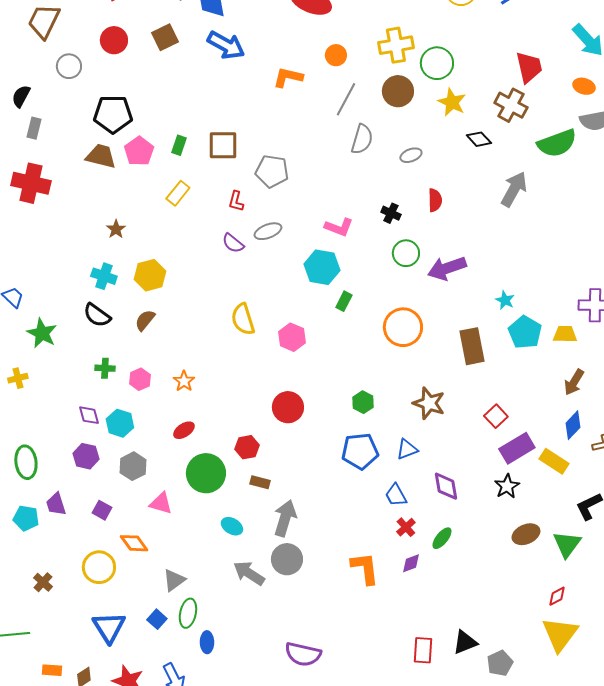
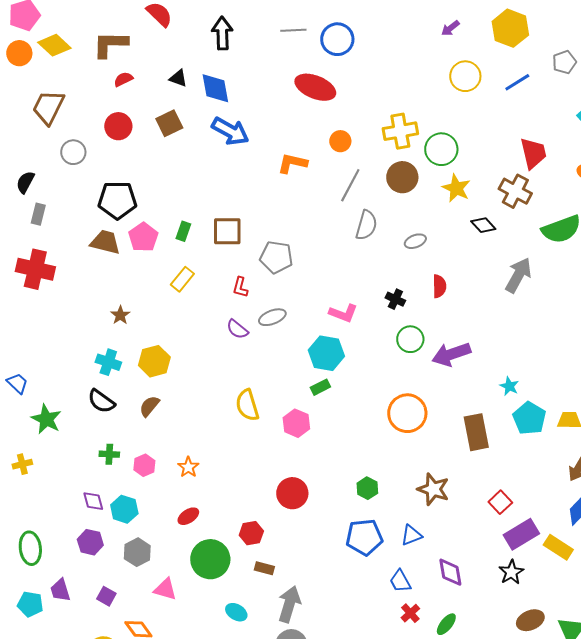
green rectangle: (344, 301) -> (320, 387), moved, turned 36

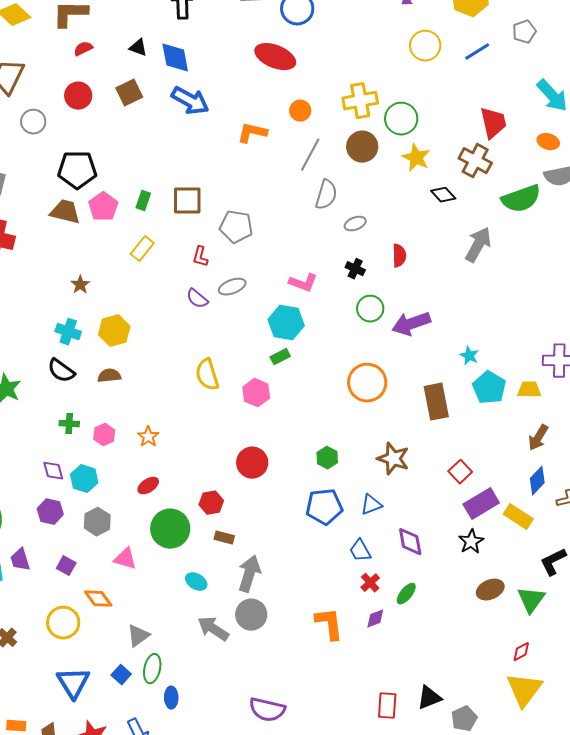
gray ellipse: (415, 241) -> (355, 224), moved
brown semicircle: (149, 406) -> (109, 376), turned 45

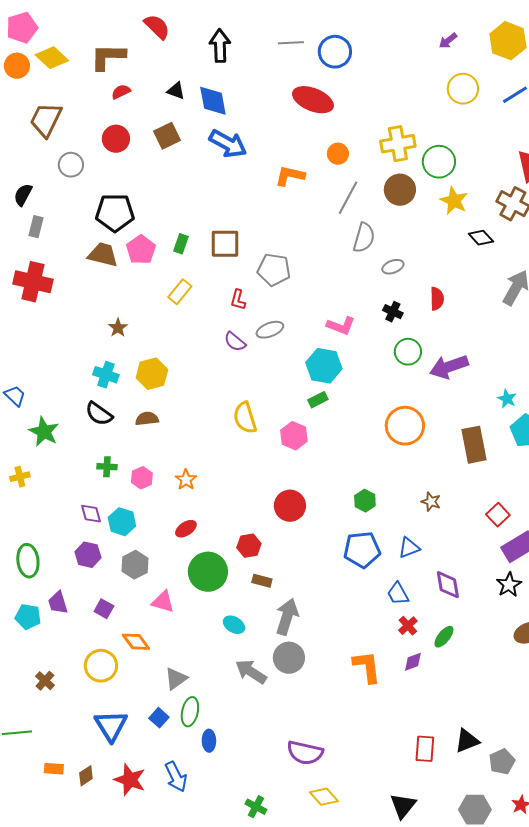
brown star: (393, 459) -> (431, 502), size x0.6

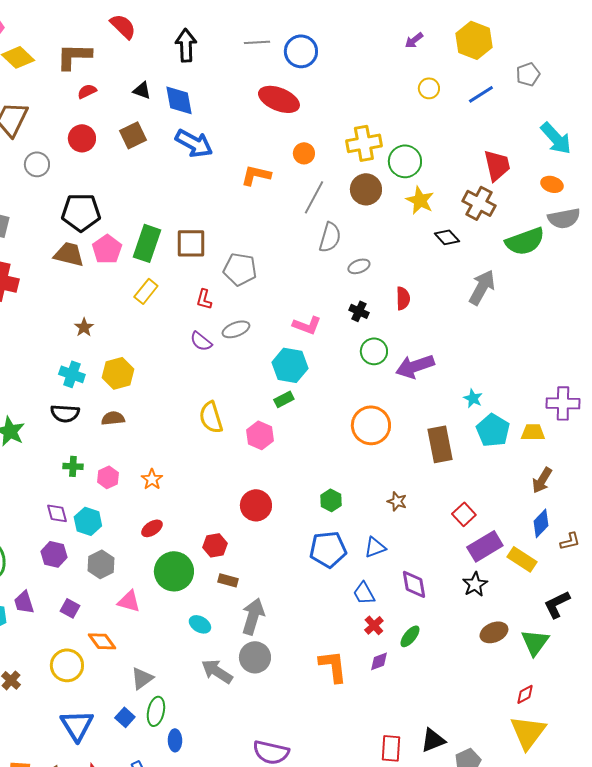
yellow circle: (463, 89) -> (429, 88), size x0.7
green rectangle: (181, 244) -> (147, 243), size x1.8
black semicircle: (99, 414) -> (65, 413), turned -32

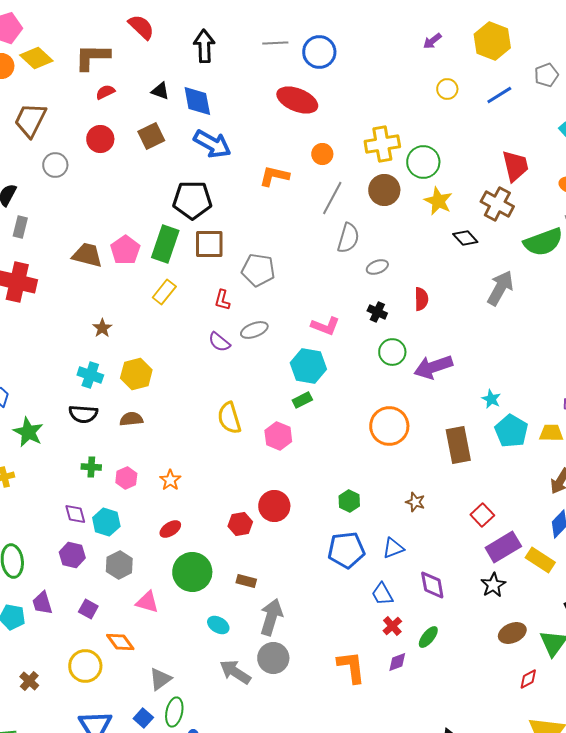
black pentagon: (81, 212) -> (192, 200), moved
red hexagon: (215, 545) -> (240, 524), moved
red diamond: (525, 694) -> (528, 679), moved

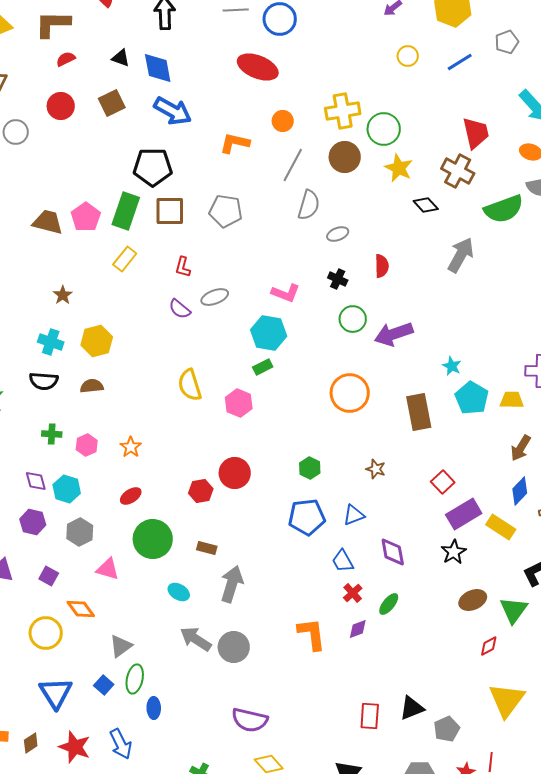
gray pentagon: (258, 270) -> (226, 211), moved
gray circle: (273, 658) -> (234, 647), moved

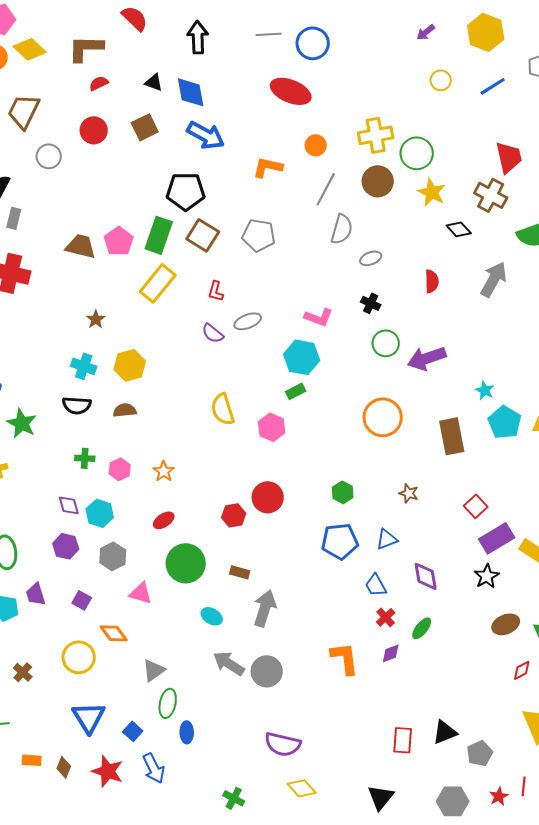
brown square: (170, 211) -> (203, 235), turned 32
yellow rectangle: (125, 259) -> (158, 283), size x1.5
red semicircle: (382, 266) -> (432, 281), moved
blue square: (104, 685) -> (133, 731), moved
brown diamond: (31, 743) -> (64, 767), turned -35

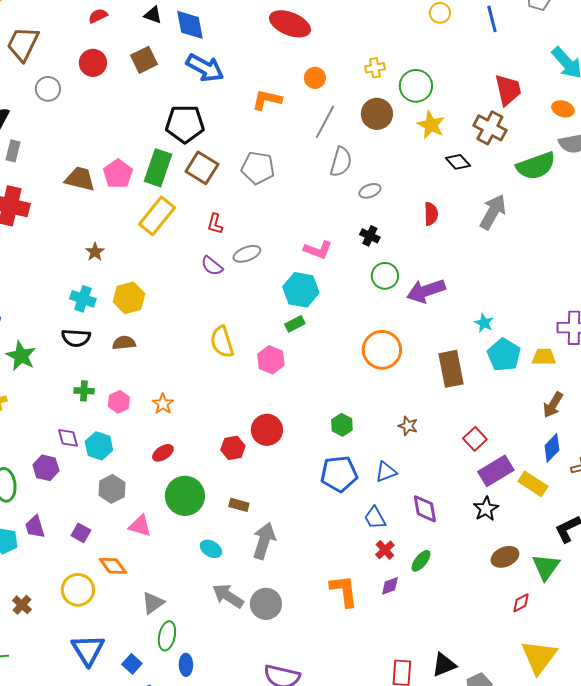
blue line: (493, 86) -> (492, 19), turned -72
yellow cross: (376, 135) -> (375, 68), size x0.6
purple hexagon: (66, 546) -> (46, 468), moved

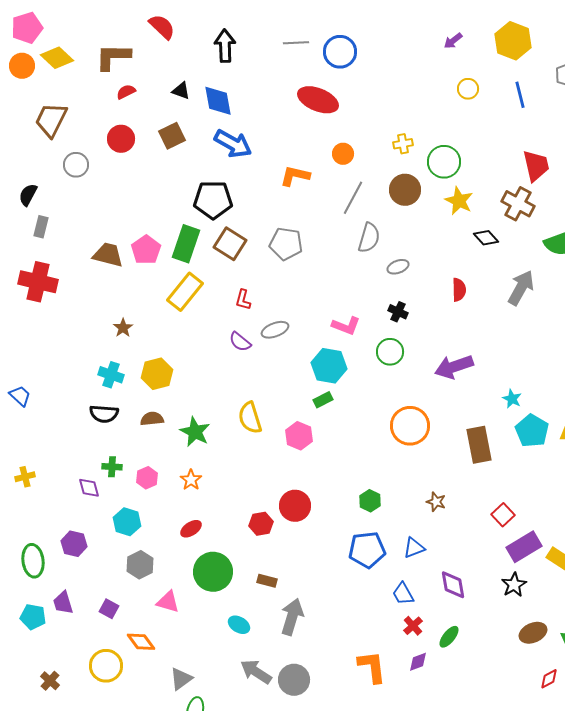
green circle: (385, 276) -> (390, 352), moved
green star: (21, 356) -> (195, 432), moved
purple diamond: (68, 438) -> (89, 488), moved

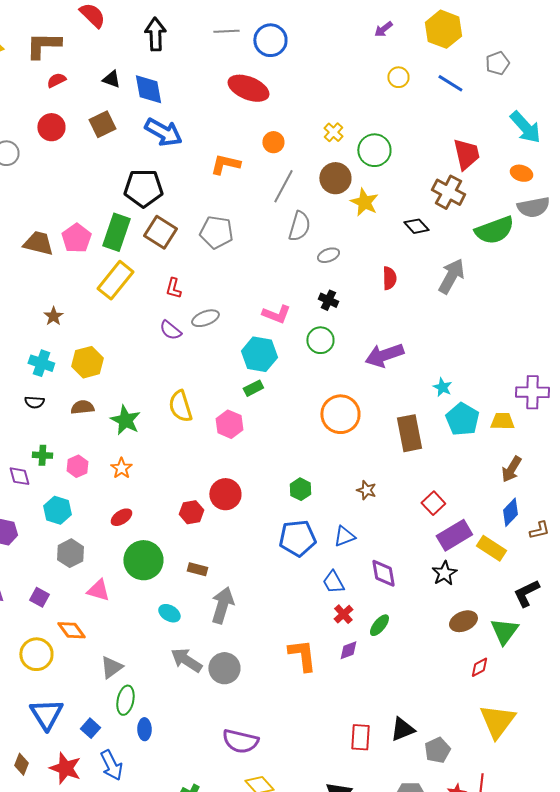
blue line: (520, 95) -> (450, 83), turned -44
yellow cross: (403, 144) -> (333, 132), turned -36
yellow star: (459, 201) -> (364, 202), moved
black semicircle: (104, 414) -> (34, 402), size x0.7

